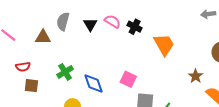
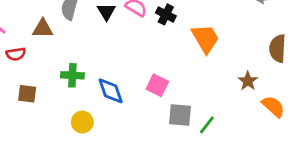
red semicircle: (23, 67) -> (16, 54), moved
green cross: (65, 72) -> (72, 75), turned 35

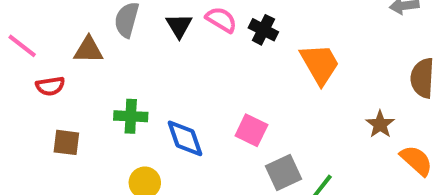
gray square: (180, 115) -> (284, 173), turned -30

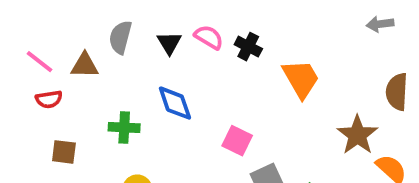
pink line: (22, 46) -> (40, 62), moved
brown star: (380, 124) -> (357, 135), size x1.5
blue diamond: (185, 138) -> (175, 103), moved

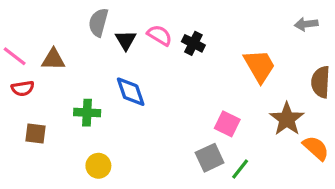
gray semicircle: (120, 37) -> (98, 22), moved
orange trapezoid: (301, 79) -> (259, 66), moved
pink square: (237, 141) -> (227, 124), moved

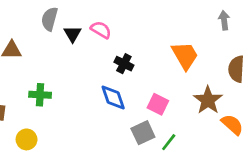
gray arrow: (306, 24) -> (224, 20), turned 90
black cross: (193, 43) -> (124, 64), moved
blue diamond: (131, 92) -> (113, 97), moved
yellow circle: (98, 166) -> (27, 139), moved

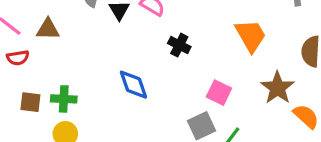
green cross: (40, 95) -> (64, 99), moved
blue diamond: (113, 97) -> (133, 85), moved

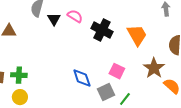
black cross: (179, 45) -> (102, 30), moved, size x1.5
blue diamond: (133, 85) -> (82, 78), moved

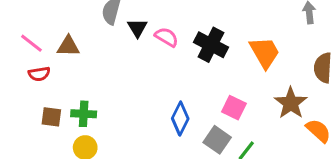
pink semicircle: (75, 16) -> (166, 37), moved
blue diamond: (82, 78) -> (180, 118), turned 45
gray square: (106, 92) -> (217, 140), turned -30

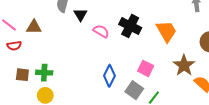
pink semicircle: (166, 37) -> (101, 31), moved

